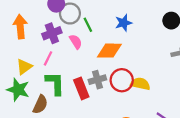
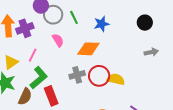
green line: (88, 25) -> (74, 17), moved
purple cross: (52, 33) -> (25, 28), moved
green L-shape: (55, 83) -> (39, 78), turned 50
red rectangle: (81, 88) -> (51, 96), moved

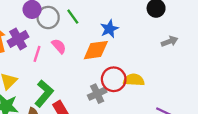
blue star: (102, 24) -> (109, 29), moved
pink line: (33, 55) -> (37, 54), moved
gray cross: (77, 75) -> (97, 94), moved

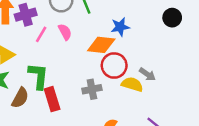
gray arrow: (170, 41) -> (147, 74), moved, turned 42
red circle: (114, 79) -> (114, 65), moved
green L-shape: (44, 94) -> (38, 76), turned -48

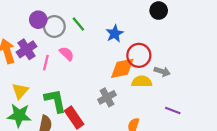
orange diamond: (101, 45) -> (122, 68), moved
red circle: (114, 65) -> (139, 55), moved
gray arrow: (147, 74) -> (162, 72), moved

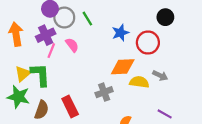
purple cross: (26, 49) -> (46, 35), moved
red circle: (139, 55) -> (148, 43), moved
green L-shape: (55, 101) -> (40, 75), moved

